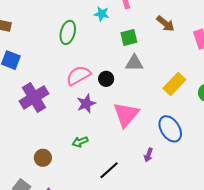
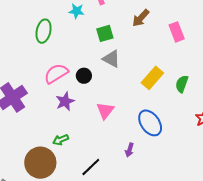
brown arrow: (165, 24) -> (141, 18), turned 96
gray triangle: (134, 63) -> (111, 59), turned 30
pink triangle: (126, 115) -> (105, 111), size x0.7
brown circle: (43, 158) -> (40, 163), moved, size x1.8

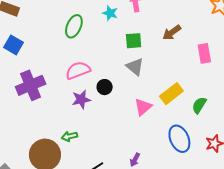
black circle: (84, 76) -> (105, 87), moved
pink triangle: (105, 111) -> (143, 107), moved
blue ellipse: (150, 123) -> (179, 139), moved

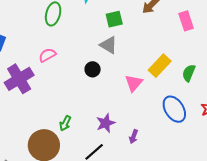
gray triangle: (135, 67) -> (109, 45), moved
pink semicircle: (78, 70) -> (47, 55), moved, size x0.7
purple star: (81, 100) -> (106, 123), moved
green arrow: (69, 136) -> (65, 123), turned -42

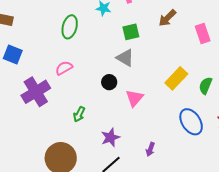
pink triangle: (134, 83) -> (134, 98), moved
green arrow: (65, 123) -> (79, 114), moved
purple star: (106, 123) -> (110, 137), moved

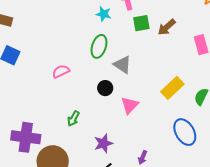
green ellipse: (70, 27) -> (99, 46), moved
green square: (131, 32) -> (141, 23), moved
purple cross: (36, 92) -> (26, 137), moved, turned 36

